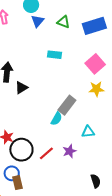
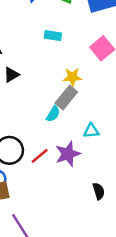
yellow star: (96, 89) -> (72, 77), moved
purple star: (69, 151) -> (68, 154), size x1.5

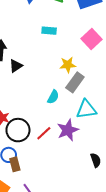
gray rectangle: (66, 98) -> (75, 82), moved
cyan triangle: (91, 131) -> (86, 109), size x1.5

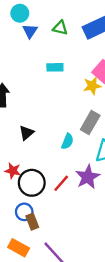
yellow star: (68, 65) -> (92, 86), moved
black triangle: (16, 66) -> (26, 133), moved

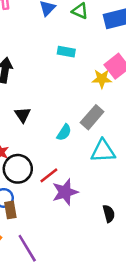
black triangle: (26, 133) -> (23, 115), turned -35
purple star: (88, 177) -> (65, 192), moved

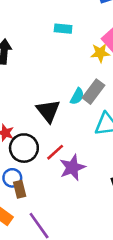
black triangle: (23, 115) -> (48, 111), moved, size x1.5
cyan semicircle: (64, 132) -> (77, 96), moved

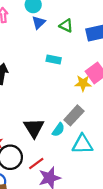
cyan semicircle: (77, 96) -> (58, 130), moved

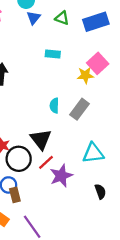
black triangle: (34, 128) -> (41, 139), moved
cyan semicircle: (58, 130) -> (54, 106), moved, turned 152
cyan triangle: (82, 144) -> (93, 153), moved

